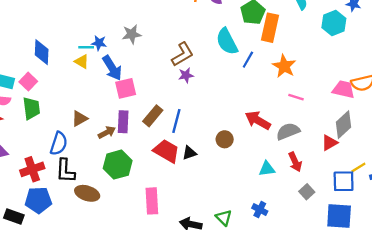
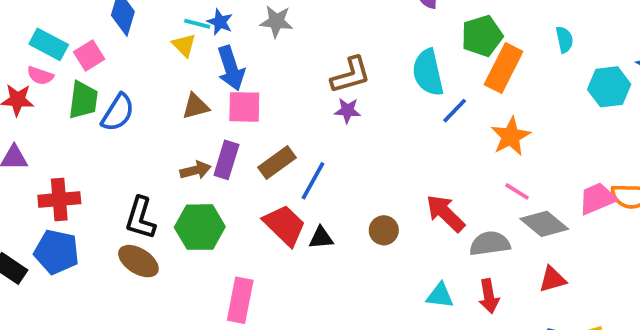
pink trapezoid: (343, 89) -> (597, 199), turned -50
brown triangle: (80, 119) -> (195, 106), moved
gray diamond: (344, 125) -> (544, 224), moved, turned 68
blue semicircle: (59, 144) -> (118, 113), moved
black L-shape: (65, 171) -> (140, 218), moved

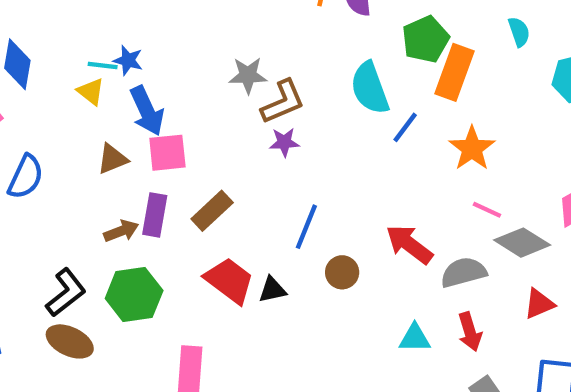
gray star: (276, 21) -> (248, 75), moved
blue line: (313, 181) -> (306, 227), moved
black L-shape: (140, 218) -> (66, 293), turned -138

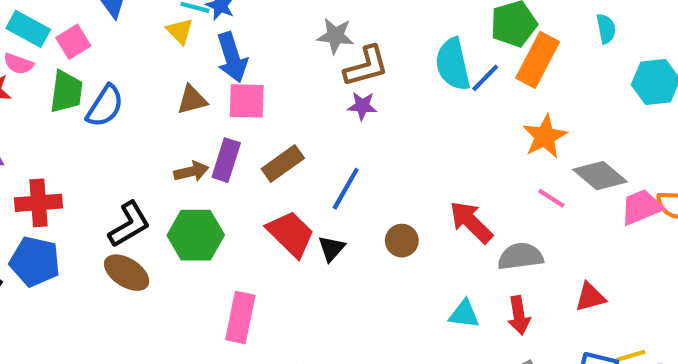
blue line: (405, 127) -> (485, 78), moved
blue line: (306, 227) -> (346, 189), moved
gray diamond: (522, 243) -> (600, 176), moved
black triangle: (272, 290) -> (331, 248), turned -44

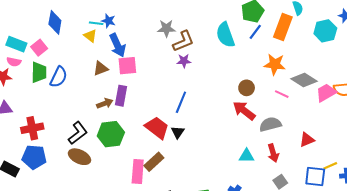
orange rectangle: (538, 60) -> (283, 27), moved
blue line: (485, 78) -> (255, 32), moved
orange star: (545, 136) -> (275, 64), turned -30
brown rectangle: (283, 164) -> (154, 162), moved
brown circle: (402, 241) -> (247, 88), moved

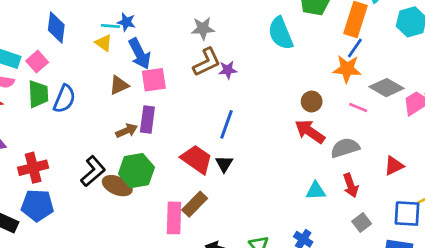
blue line: (255, 32) -> (355, 48), moved
brown L-shape: (183, 41) -> (207, 62), moved
brown ellipse: (80, 157) -> (117, 186), moved

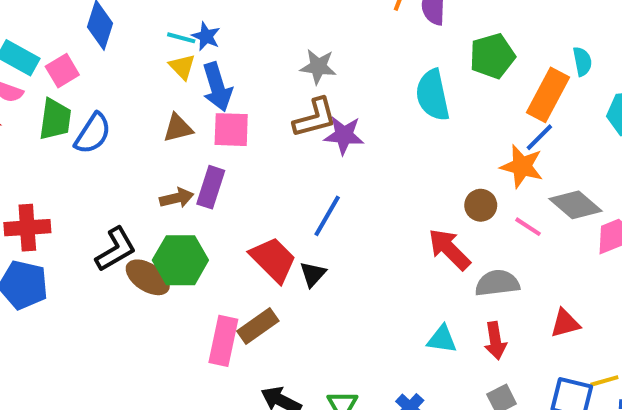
yellow triangle: (104, 43) -> (182, 67), moved
purple star: (228, 70) -> (344, 135), size x1.4
brown circle: (312, 102) -> (481, 205), moved

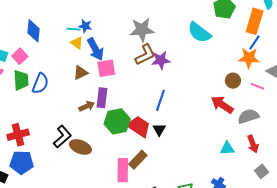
gray star: (318, 67) -> (142, 30), size x1.4
cyan semicircle: (433, 95) -> (199, 32), turned -30
green hexagon: (180, 260) -> (117, 121), moved

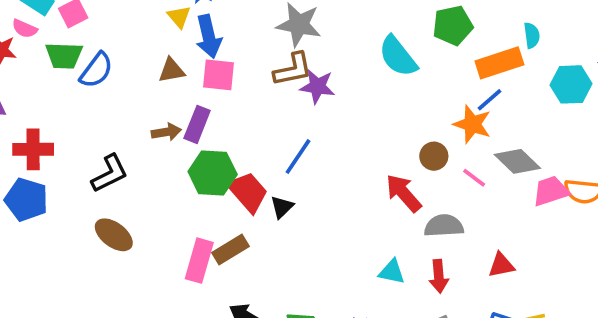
orange rectangle: (255, 21) -> (499, 63), turned 40
green trapezoid: (21, 80) -> (64, 56), turned 80
brown ellipse: (80, 147) -> (114, 235), moved

